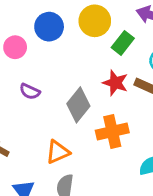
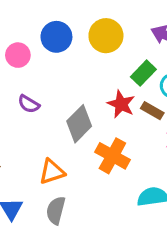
green rectangle: (123, 43) -> (143, 73), moved
orange cross: (112, 131) -> (112, 156), turned 36

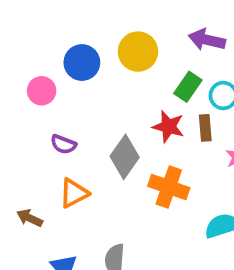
brown rectangle: (152, 111) -> (205, 128), turned 65
orange triangle: (52, 172) -> (74, 193), moved

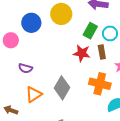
gray diamond: (125, 157) -> (62, 88), moved
orange cross: (169, 187) -> (100, 84), moved

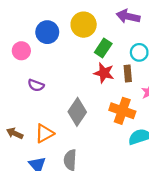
green rectangle: (90, 31) -> (103, 48), moved
orange triangle: (34, 94) -> (44, 133), moved

